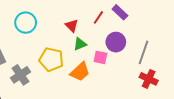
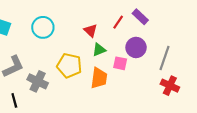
orange trapezoid: (80, 72) -> (99, 78), turned -40
gray cross: (20, 75) -> (38, 81), turned -30

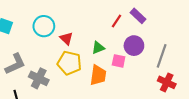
red triangle: (91, 31) -> (66, 38), moved

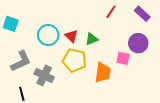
red line: (117, 21) -> (111, 12), moved
cyan circle: (44, 26) -> (48, 35), moved
green triangle: (98, 48) -> (92, 39), moved

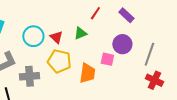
green triangle: (92, 39) -> (80, 33), moved
gray cross: (44, 76) -> (29, 76), turned -30

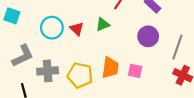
pink square: (107, 59) -> (135, 71), moved
yellow pentagon: (59, 61) -> (80, 75), moved

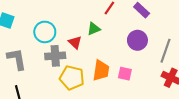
red triangle: (77, 29) -> (75, 42), moved
gray L-shape: (23, 56) -> (17, 59), turned -75
gray cross: (48, 71) -> (55, 56), moved

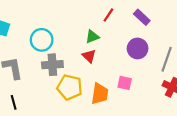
red triangle: (75, 42) -> (89, 56), moved
orange trapezoid: (101, 70) -> (100, 94), moved

